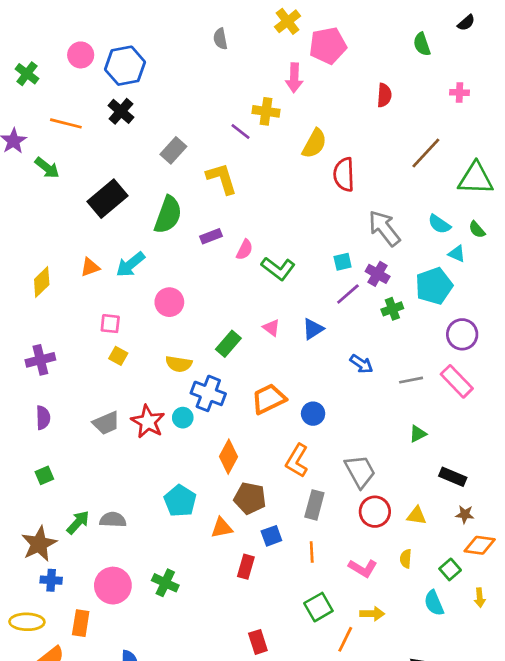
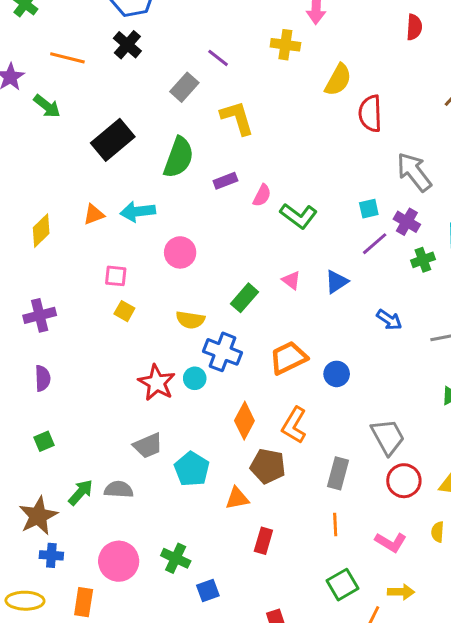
purple line: (241, 132) -> (218, 58), moved
cyan arrow: (130, 264) -> (138, 212), turned 32
gray trapezoid: (106, 423) -> (148, 446), moved
orange L-shape: (297, 461) -> (294, 425), moved
blue square: (271, 536) -> (208, 590), moved

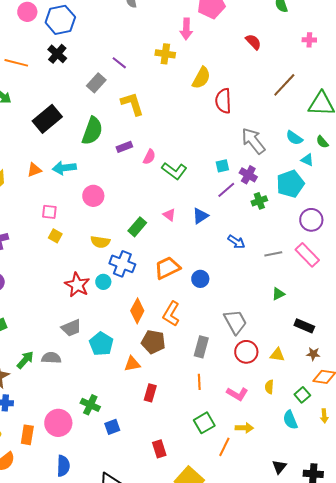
red semicircle: (414, 27) -> (253, 42), turned -48
pink circle: (119, 561) -> (58, 423), moved

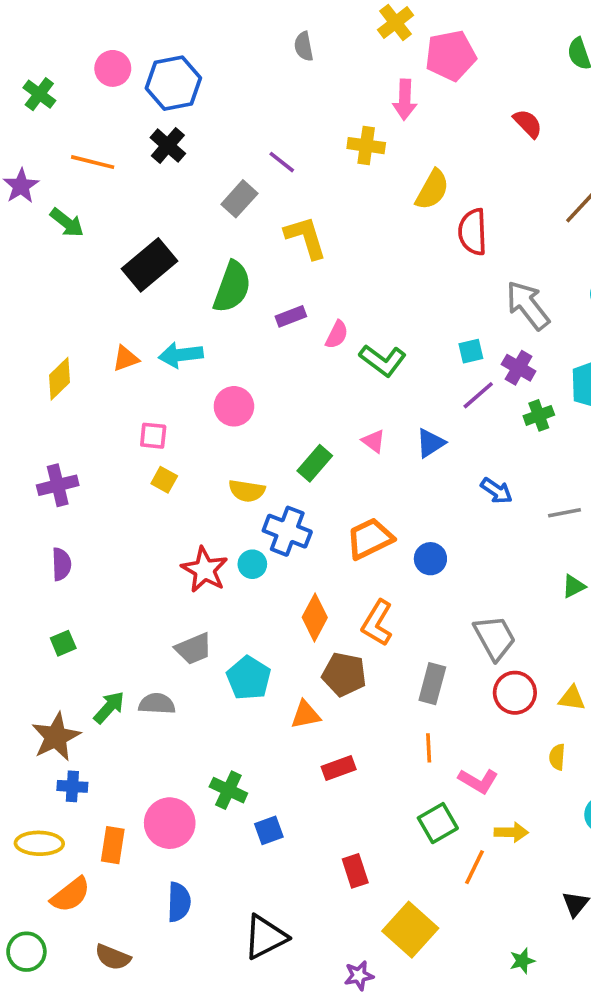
red rectangle: (150, 393) -> (339, 768), turned 54
pink L-shape: (237, 394) -> (478, 781), moved

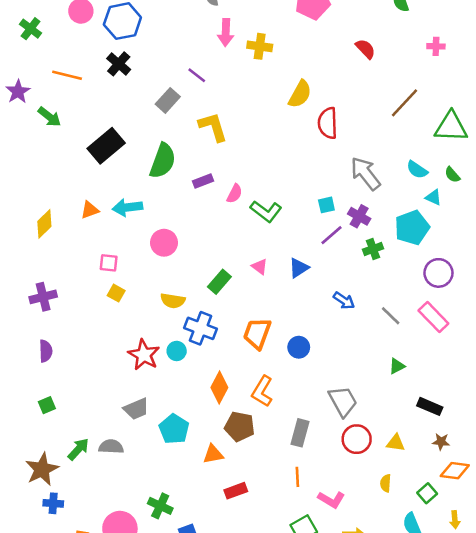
pink arrow: (405, 100) -> (226, 32), moved
yellow cross: (366, 146) -> (260, 46), moved
gray line: (564, 513) -> (391, 316), turned 55
orange trapezoid: (370, 538) -> (257, 333), turned -44

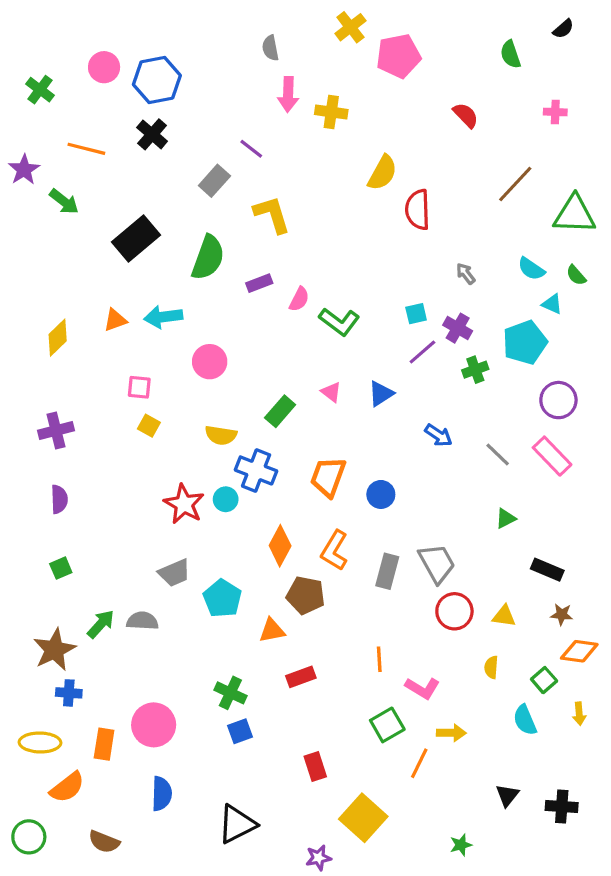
gray arrow: (365, 173) -> (466, 274), size x0.5
gray rectangle: (300, 433) -> (387, 571), moved
green cross: (160, 506) -> (230, 693), moved

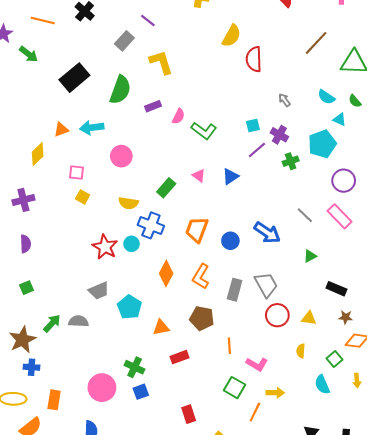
yellow diamond: (58, 338) -> (38, 154), moved
blue arrow: (438, 435) -> (267, 233), moved, size x1.5
brown pentagon: (306, 595) -> (202, 318), moved
pink circle: (154, 725) -> (102, 388), moved
green square: (387, 725) -> (235, 388), turned -30

